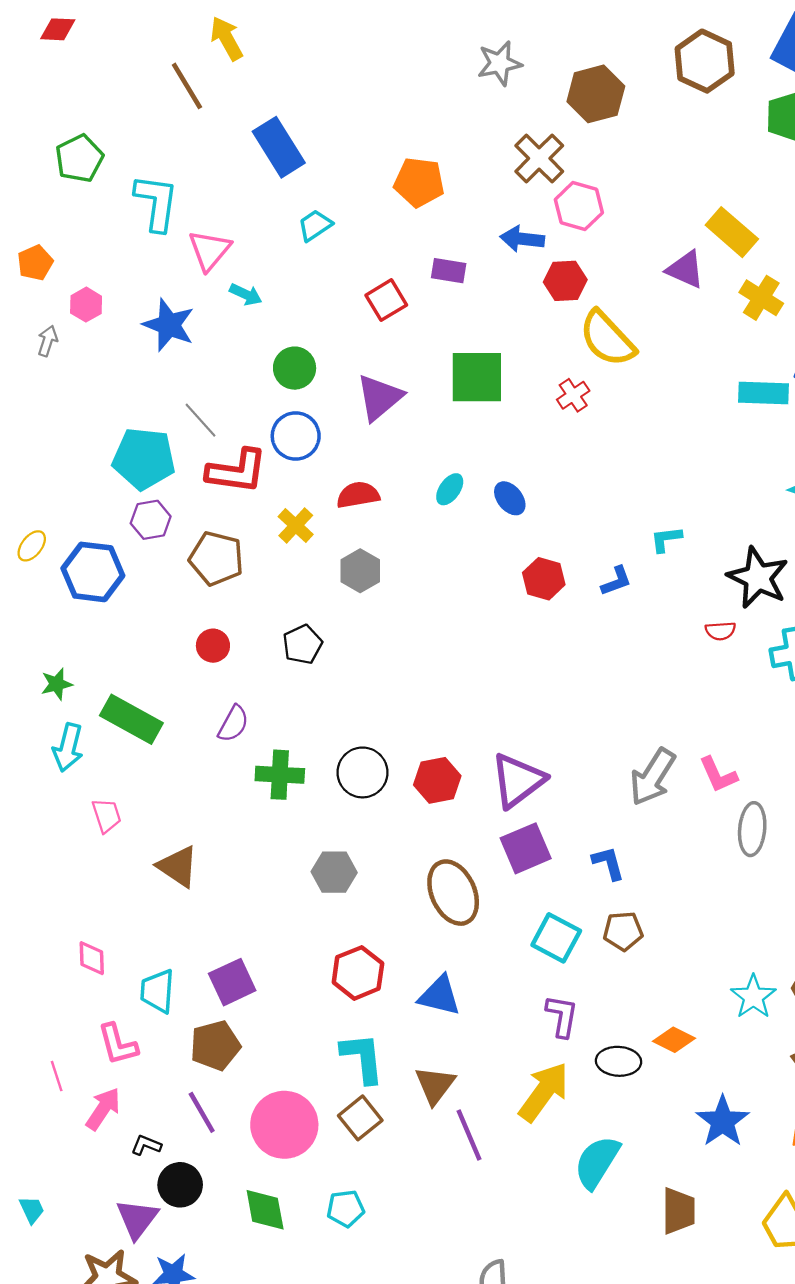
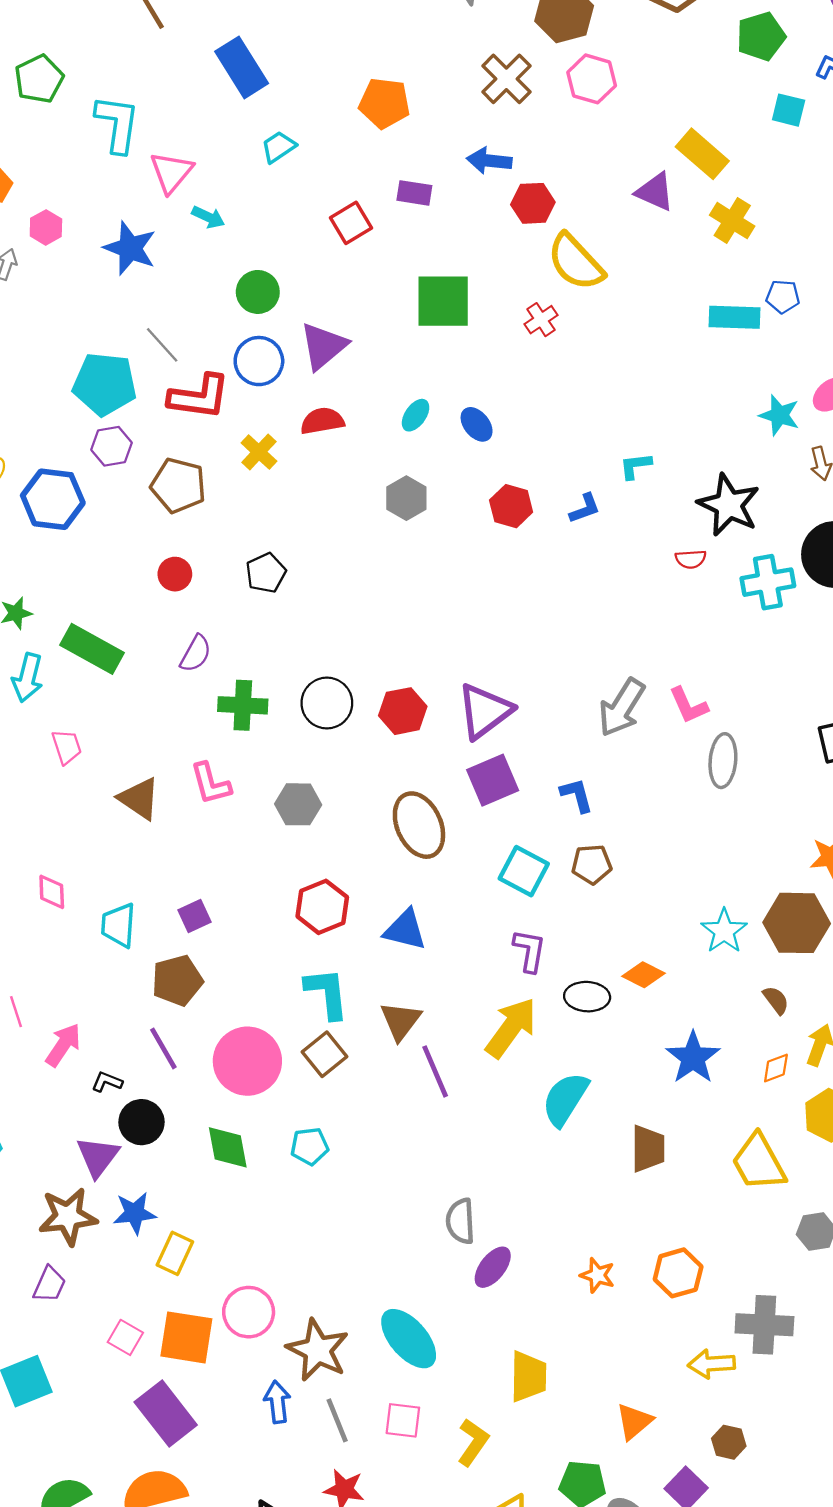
pink hexagon: (579, 206) -> (592, 79), moved
purple triangle: (379, 397) -> (323, 346), moved
gray hexagon: (360, 571) -> (406, 498), moved
purple square: (232, 982) -> (194, 916), size x0.7
pink L-shape: (118, 1044) -> (211, 784), moved

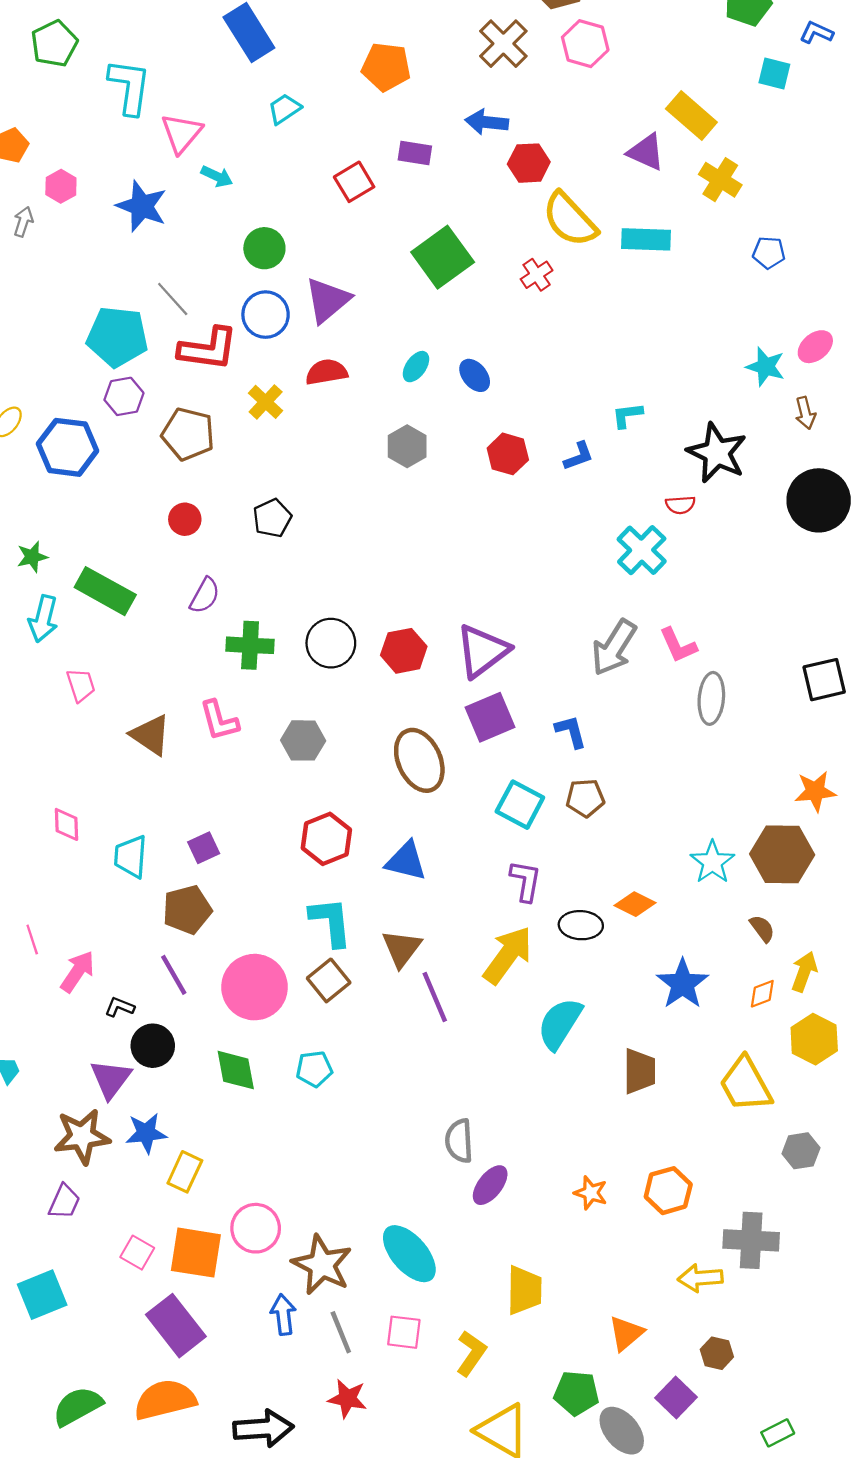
green square: (443, 301) -> (443, 257), turned -36
cyan rectangle: (734, 317) -> (646, 239), moved
cyan cross: (768, 582) -> (642, 550), moved, turned -36

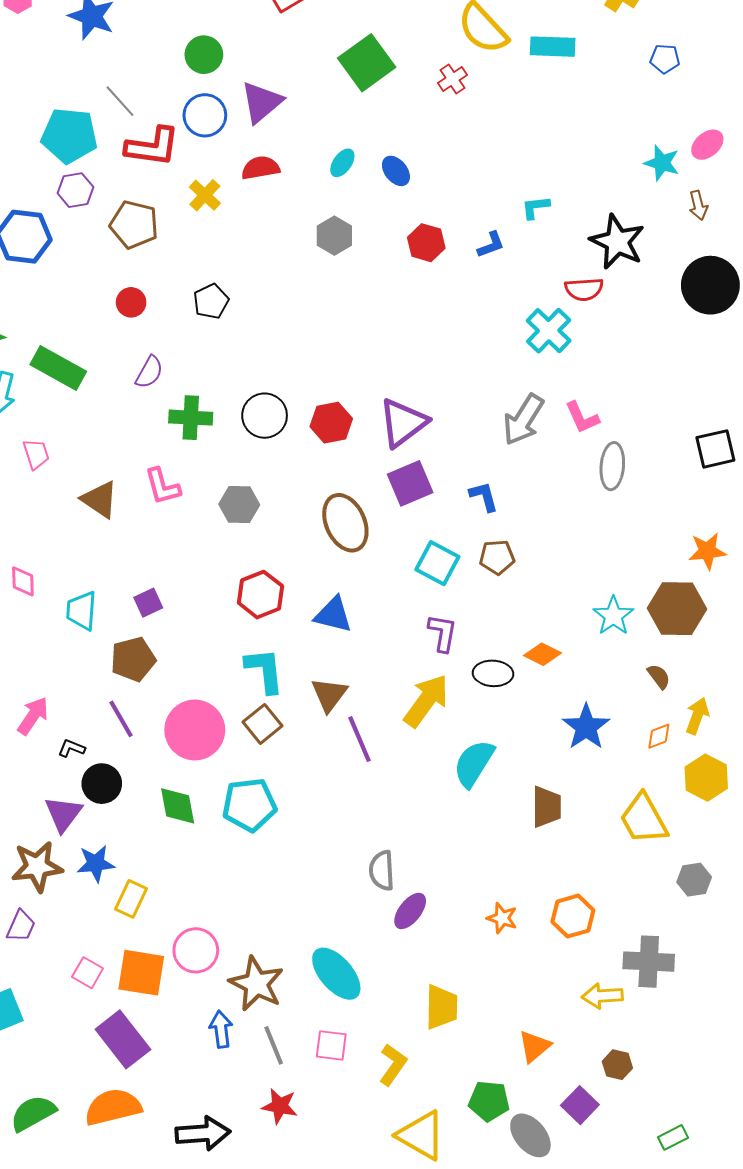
red semicircle: (680, 505) -> (584, 289), size x1.4
cyan pentagon: (314, 1069) -> (249, 805), size x1.6

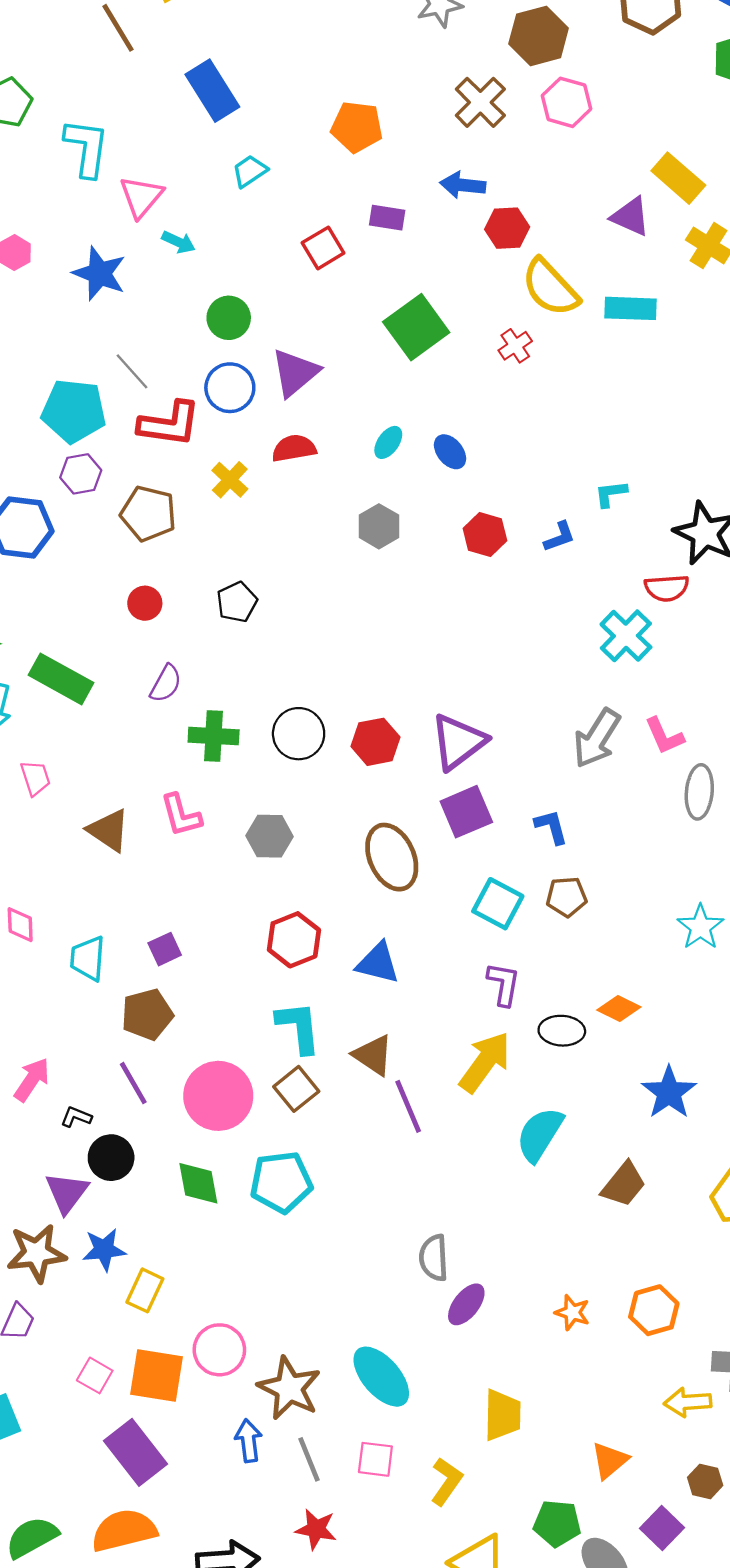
cyan star: (613, 616) -> (700, 927), moved
brown triangle: (329, 695) -> (373, 1055), turned -33
brown trapezoid: (547, 807) -> (624, 1184), turned 39

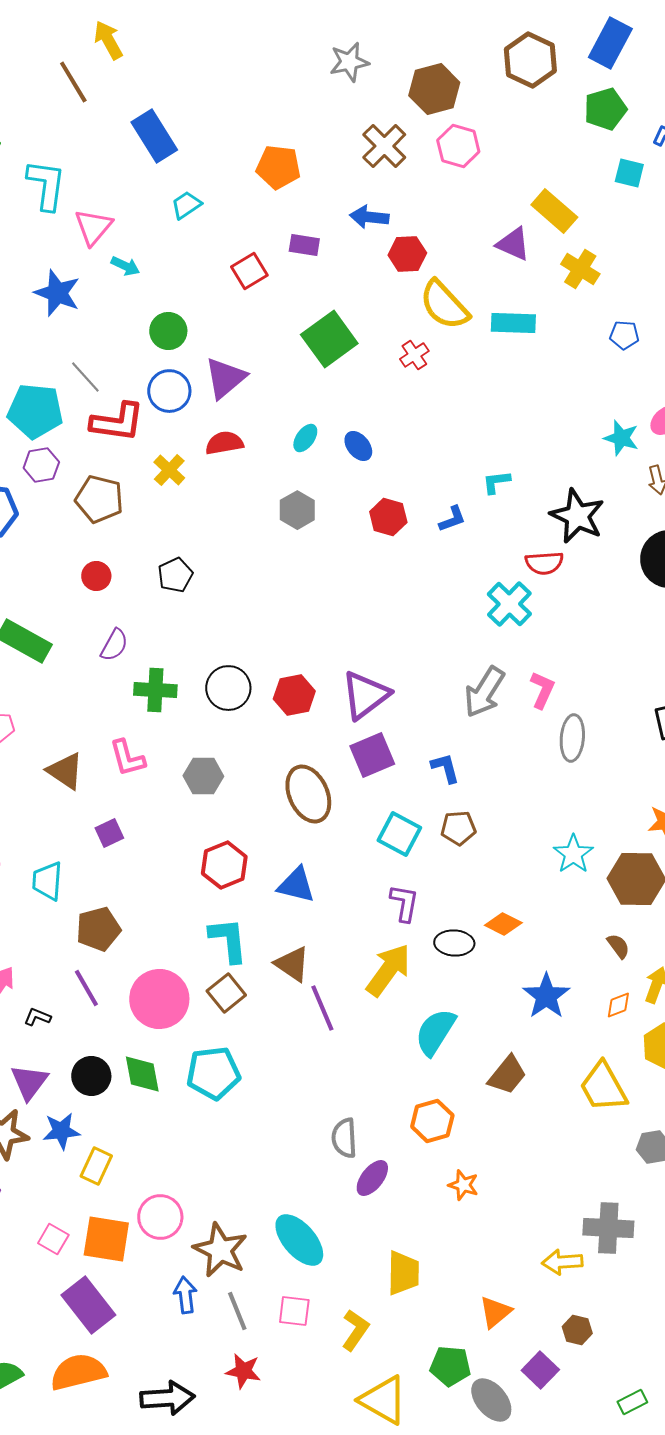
pink L-shape: (664, 736) -> (542, 690), turned -132
purple square: (165, 949) -> (109, 833), moved
black circle: (111, 1158) -> (91, 1076), moved
orange hexagon: (654, 1310) -> (432, 1121), moved

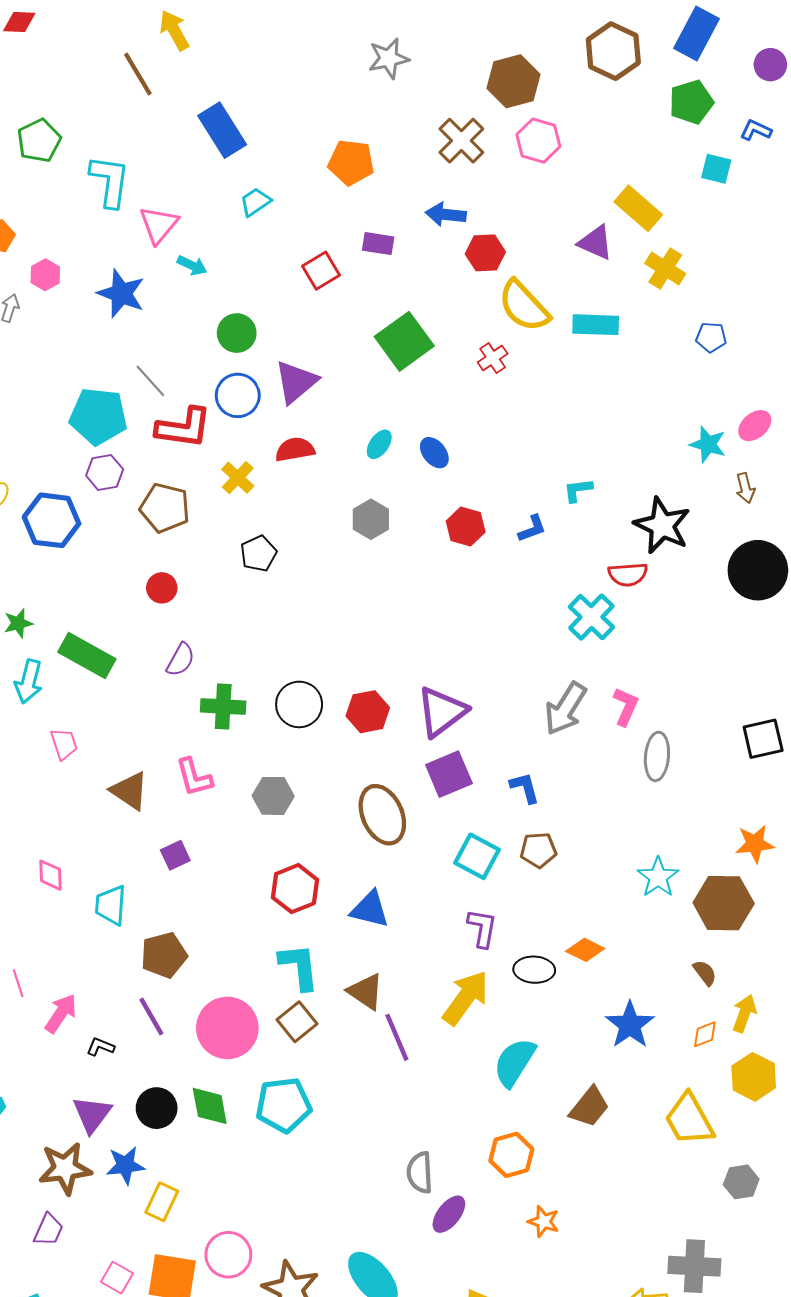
gray star: (349, 62) -> (389, 58), moved
black pentagon: (175, 575) -> (259, 554), moved

